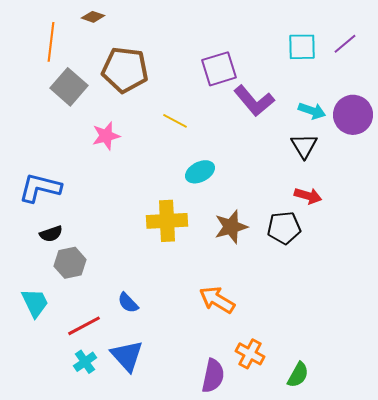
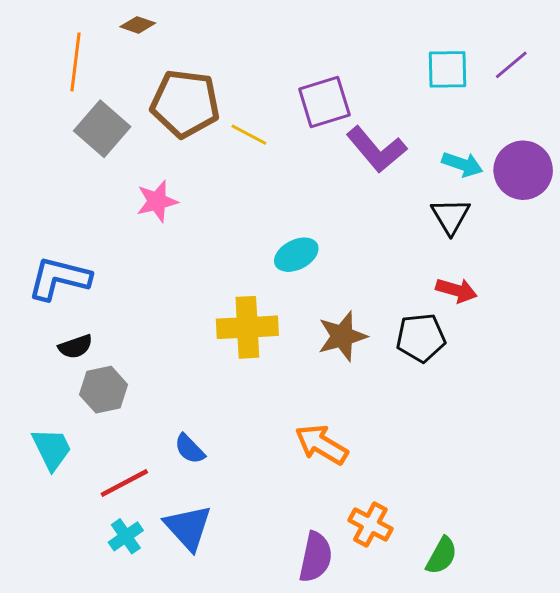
yellow line: (175, 121) -> (249, 135), moved

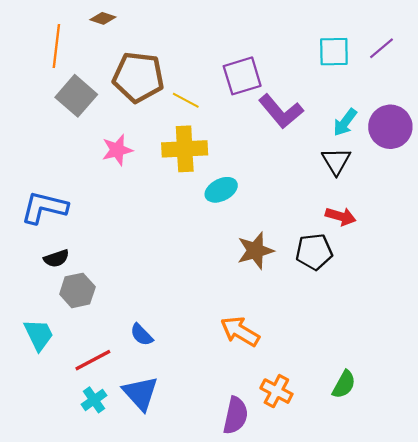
cyan arrow: (462, 164) -> (345, 122), turned 108
yellow cross: (247, 327) -> (185, 149), moved
green semicircle: (442, 556) -> (344, 384), moved

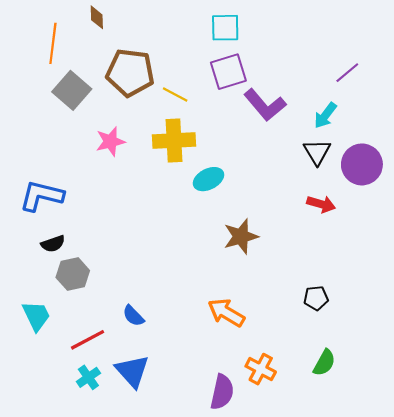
brown diamond: (103, 18) -> (97, 17), turned 70
purple line: (382, 48) -> (347, 73), moved
cyan square: (334, 52) -> (225, 28), moved
purple circle: (390, 127) -> (362, 164), moved
black pentagon: (314, 252) -> (316, 298), moved, size x0.7

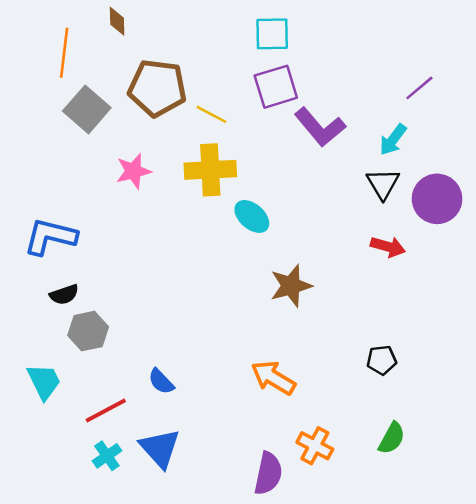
cyan ellipse: (208, 179) -> (252, 216), turned 68

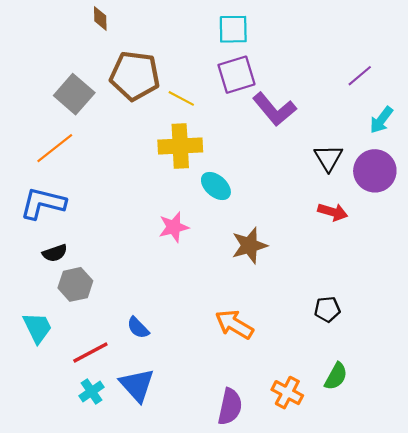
orange line: (64, 53) -> (55, 148), moved, turned 45
cyan arrow: (393, 140) -> (381, 120), moved
pink star: (133, 171) -> (174, 227), moved
orange cross: (315, 446) -> (287, 393), moved

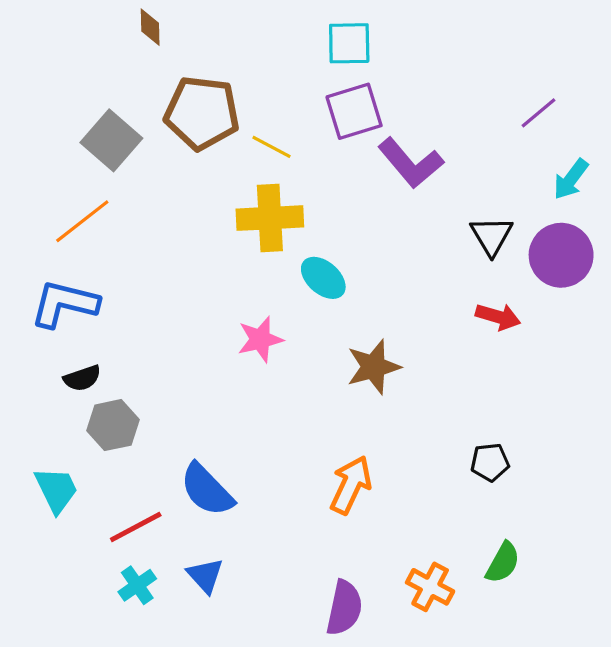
orange arrow: (234, 324) -> (351, 485), turned 84
blue semicircle: (138, 328) -> (207, 490), size x1.6
blue triangle: (137, 385) -> (205, 576), size x0.7

